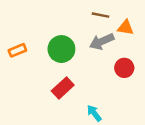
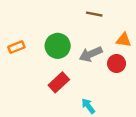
orange triangle: (126, 28) -> (124, 40), moved
gray arrow: (102, 41) -> (91, 54), moved

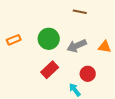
orange triangle: (124, 40) -> (105, 47), moved
red circle: (117, 64) -> (88, 74), moved

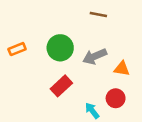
orange triangle: (105, 47) -> (122, 69), moved
red circle: (88, 74) -> (116, 98), moved

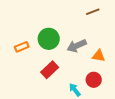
brown line: (98, 15) -> (93, 12), moved, turned -32
orange rectangle: (17, 49) -> (22, 47), moved

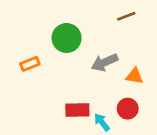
green circle: (49, 39) -> (67, 38), moved
red rectangle: (50, 70) -> (77, 110), moved, turned 42

